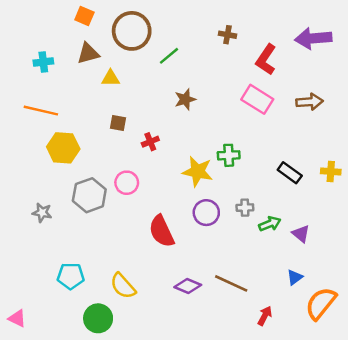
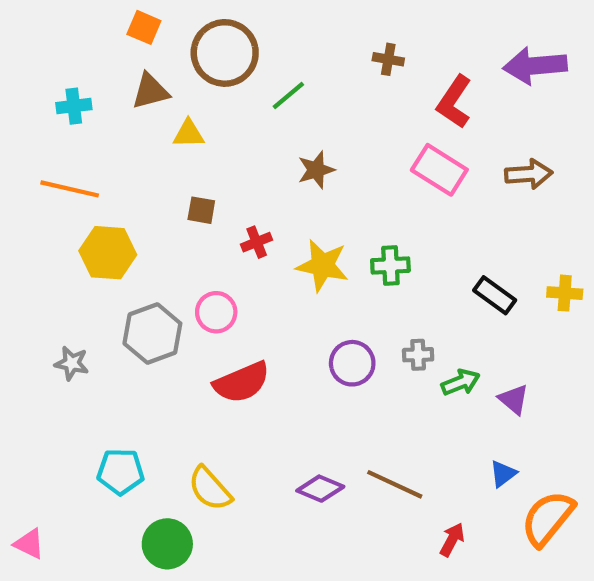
yellow star: (198, 172) -> (322, 265), moved
red semicircle: (162, 231) -> (242, 382), moved, turned -88

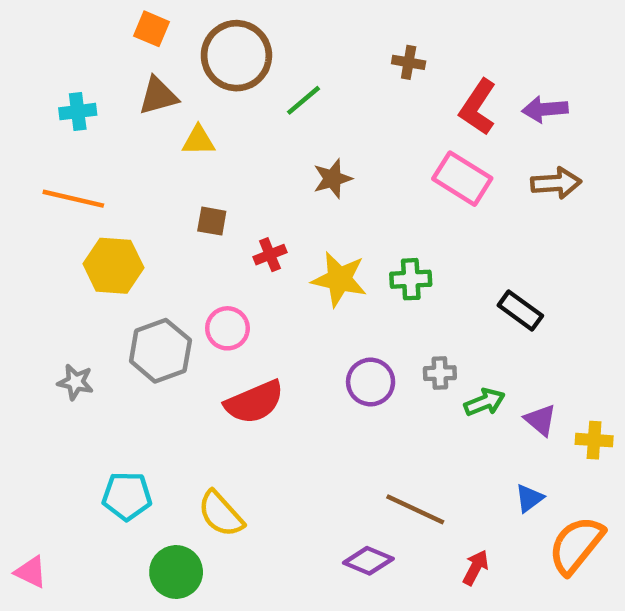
purple arrow: (535, 66) -> (545, 109), moved, size x0.7
yellow cross: (565, 293) -> (594, 440), moved
purple diamond: (320, 489) -> (368, 561), moved

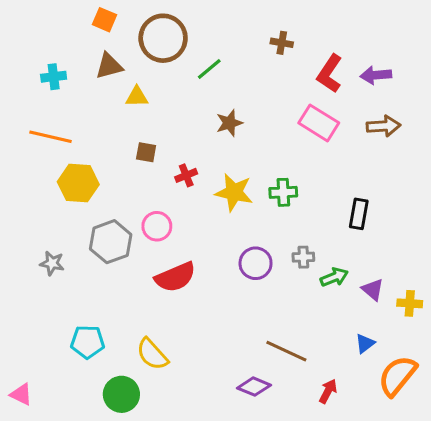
black rectangle: (520, 310) -> (359, 214), turned 64

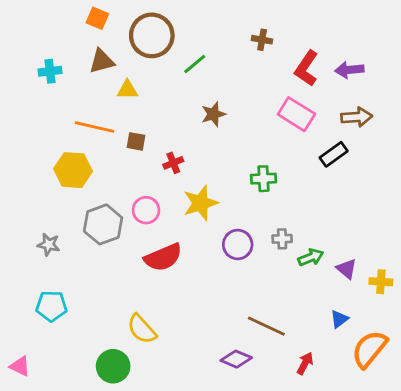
orange line: (50, 137) -> (94, 127), moved
yellow star: (234, 192) -> (200, 203), moved, turned -30
black rectangle: (359, 214) -> (334, 154), moved, turned 44
cyan pentagon: (87, 342) -> (52, 306), moved

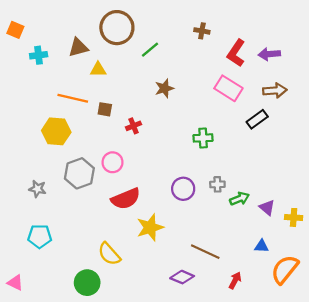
orange square: (97, 18) -> (15, 30), moved
yellow star: (200, 203) -> (150, 227), moved
blue triangle: (339, 319) -> (262, 246), turned 40

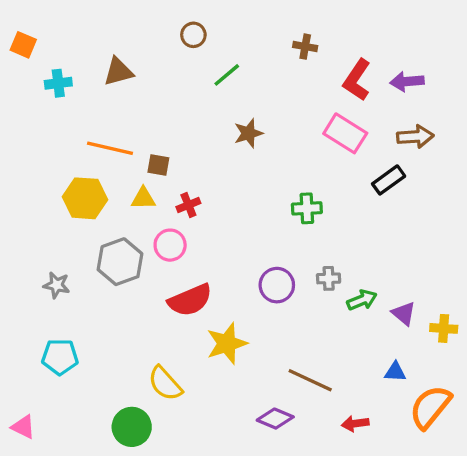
brown circle: (117, 28) -> (193, 35), moved, size x0.5
yellow triangle: (98, 70) -> (143, 198), moved
red cross: (133, 126) -> (188, 205), moved
red arrow: (235, 280) -> (355, 424), turned -126

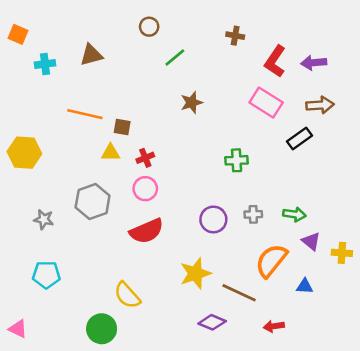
yellow hexagon: (85, 198) -> (24, 153), moved
pink circle: (170, 245) -> (145, 189), moved
green arrow: (362, 300) -> (294, 214), moved, turned 30
yellow star: (227, 343) -> (195, 273), moved
orange semicircle: (430, 407) -> (271, 261), moved

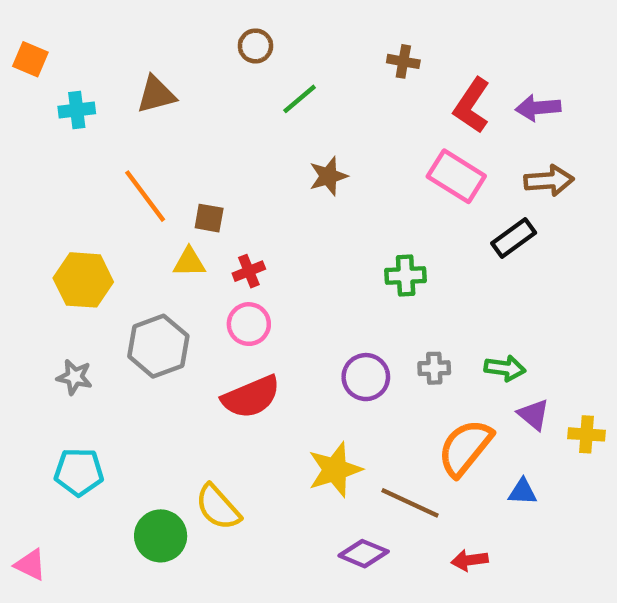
orange line: (85, 114) -> (145, 196), turned 40
yellow hexagon: (24, 153) -> (83, 280), moved
green circle: (102, 329) -> (161, 536), moved

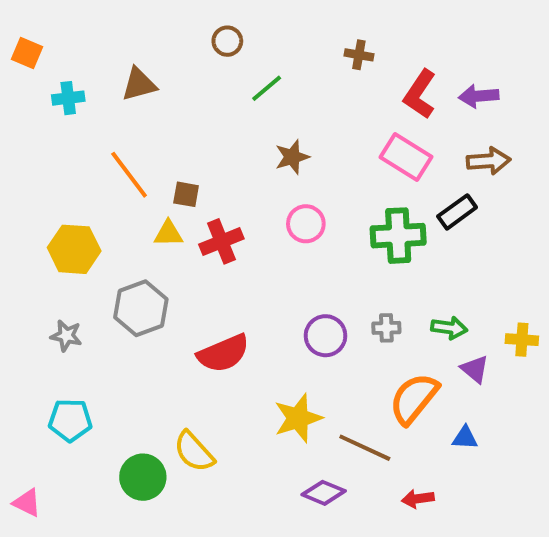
red cross: (249, 271) -> (221, 241), size x1.5
green cross: (406, 276) -> (398, 236), moved, size x1.5
pink circle: (249, 324) -> (306, 224), moved
yellow cross: (587, 434) -> (522, 340), moved

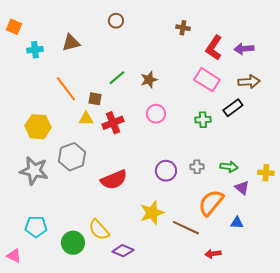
green line: (267, 88) -> (117, 78), moved
green cross: (398, 236) -> (203, 120), size x0.6
gray star: (66, 336) -> (34, 171), size x1.8
cyan pentagon: (70, 420) -> (36, 227), moved
purple diamond: (324, 493) -> (123, 251), moved

